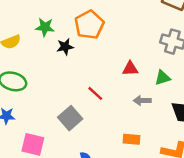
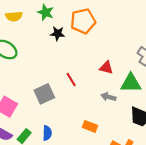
green triangle: (163, 78) -> (131, 83), size x1.5

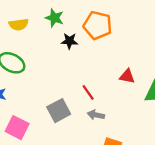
orange pentagon: (83, 21) -> (98, 25), turned 30
gray arrow: (108, 97) -> (96, 115), moved

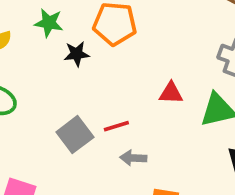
red line: (88, 92) -> (116, 126), turned -63
gray square: (59, 111) -> (75, 135), moved

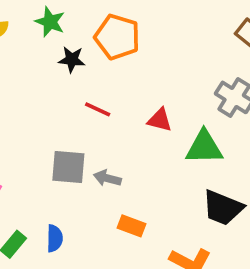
red line: (116, 126) -> (98, 109), moved, turned 30
gray square: (75, 135) -> (68, 167), moved, turned 30

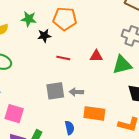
orange rectangle: (132, 226) -> (94, 113), size x1.5
blue semicircle: (55, 238) -> (70, 128), moved

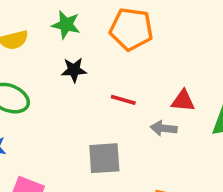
black star: (44, 36) -> (74, 70), moved
gray arrow: (76, 92) -> (164, 128), moved

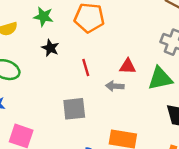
black star: (74, 70) -> (50, 48), turned 30
red line: (123, 100) -> (86, 67), turned 60

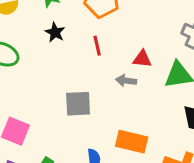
red line: (86, 67) -> (97, 46), moved

